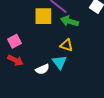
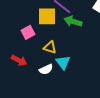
pink square: (14, 41) -> (28, 32), moved
yellow triangle: (66, 45) -> (50, 47), moved

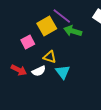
yellow square: (47, 16) -> (47, 26), turned -30
white semicircle: (46, 69) -> (39, 71), moved

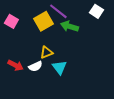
pink square: (28, 42) -> (11, 21), moved, turned -32
yellow triangle: (50, 57) -> (46, 52), turned -40

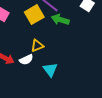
cyan triangle: (59, 67) -> (50, 70), moved

